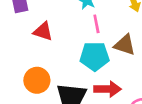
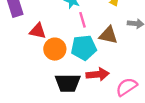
orange circle: (37, 80) -> (55, 49), moved

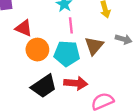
brown triangle: (108, 35) -> (94, 46), turned 48
black trapezoid: (68, 83) -> (44, 86), turned -45

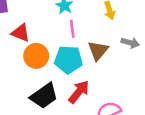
red arrow: (76, 83) -> (79, 92), turned -55

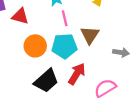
red triangle: (21, 33) -> (20, 16), moved
gray arrow: (130, 43) -> (121, 52), moved

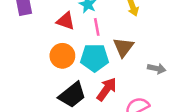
red triangle: (20, 16) -> (66, 21), moved

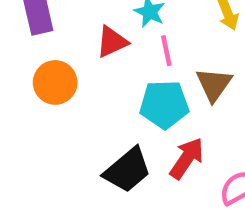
red triangle: (66, 21) -> (112, 42), turned -42
orange circle: (62, 56) -> (55, 82), moved

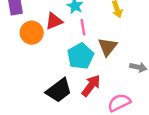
orange circle: (55, 82) -> (32, 33), moved
cyan pentagon: (164, 104) -> (80, 56), turned -30

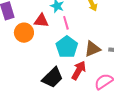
red triangle: (54, 21) -> (41, 21), turned 35
brown triangle: (108, 47) -> (92, 49), moved, turned 36

